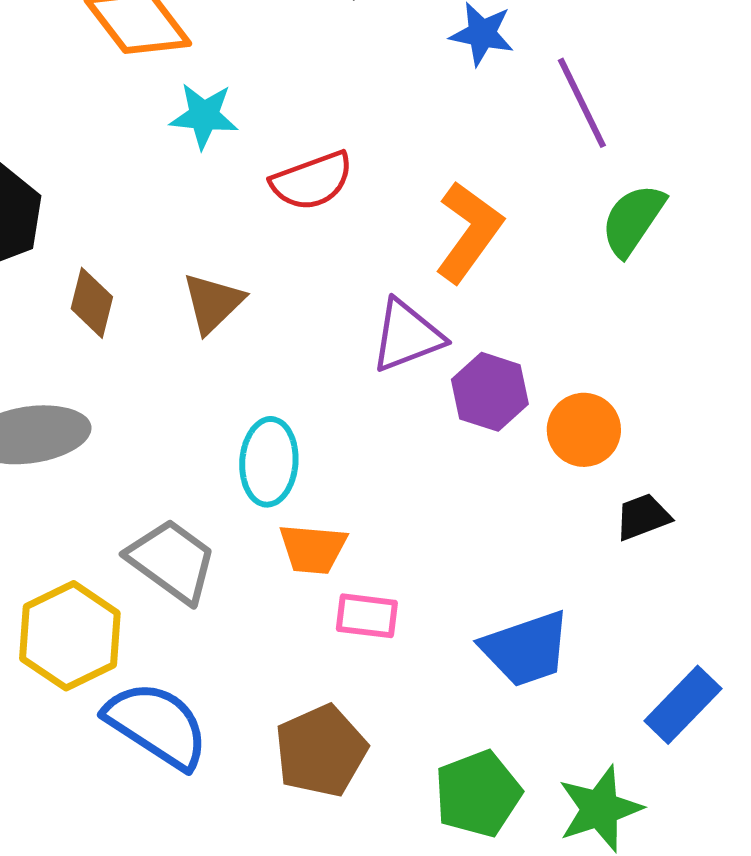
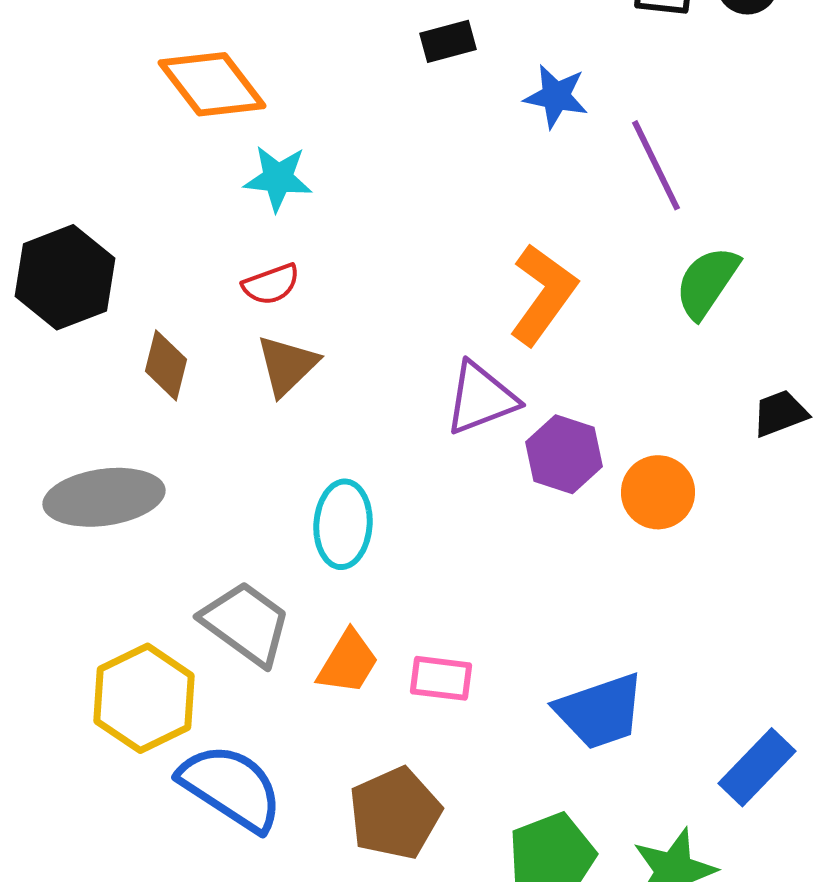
red semicircle: (312, 181) -> (271, 284), moved, size x0.7
black trapezoid: (643, 517) -> (780, 413), moved
orange trapezoid: (313, 549) -> (348, 662), moved, turned -64

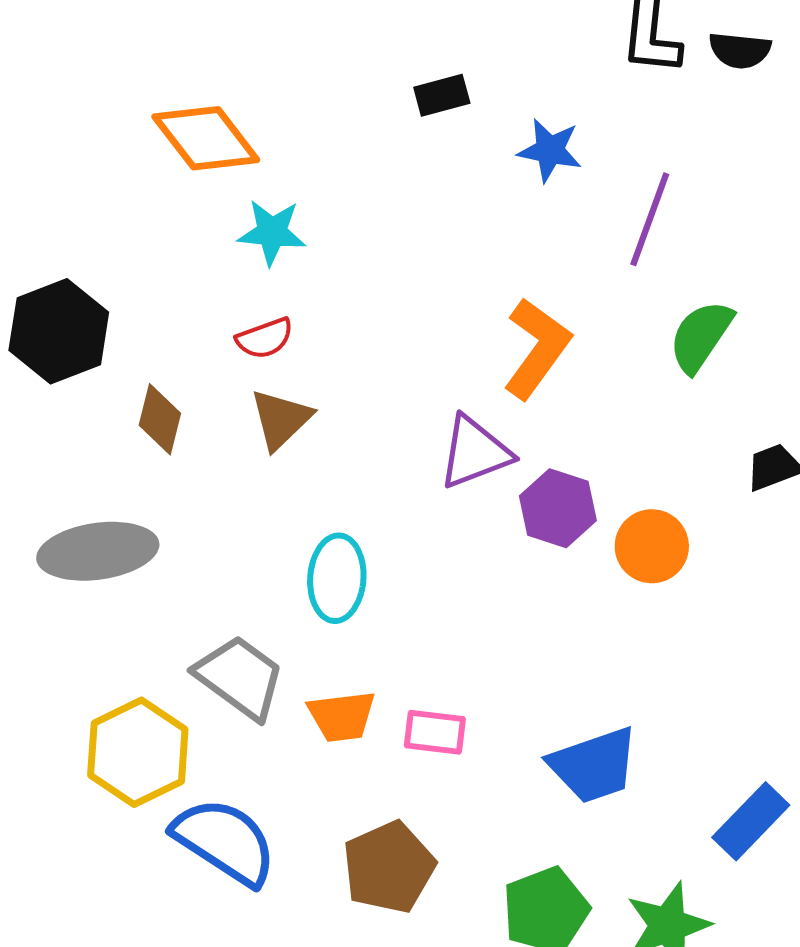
purple line: (656, 165) -> (650, 219), turned 46
orange trapezoid: (348, 662) -> (342, 716), turned 52

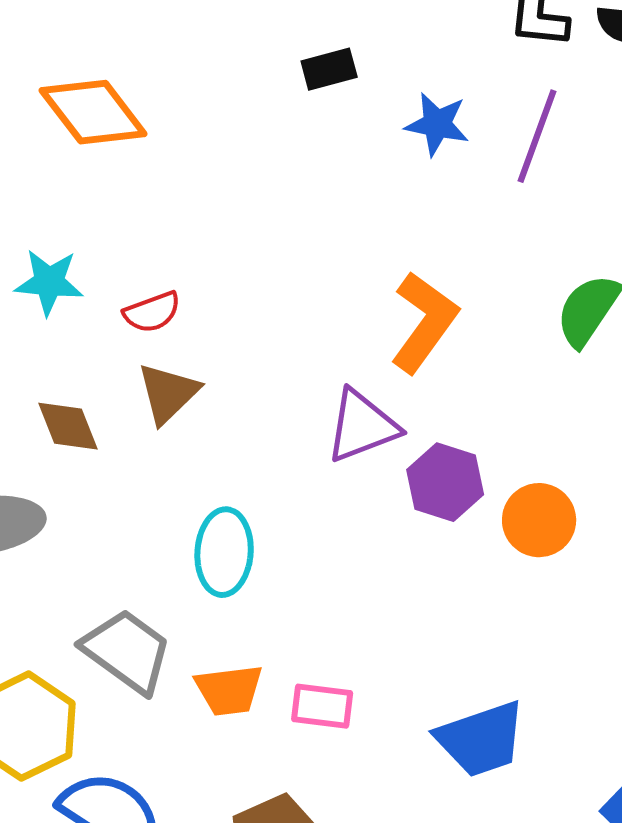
purple line: (650, 219) -> (537, 136), moved
cyan star: (272, 232) -> (49, 282), moved
brown diamond: (160, 419) -> (68, 426), moved, turned -36

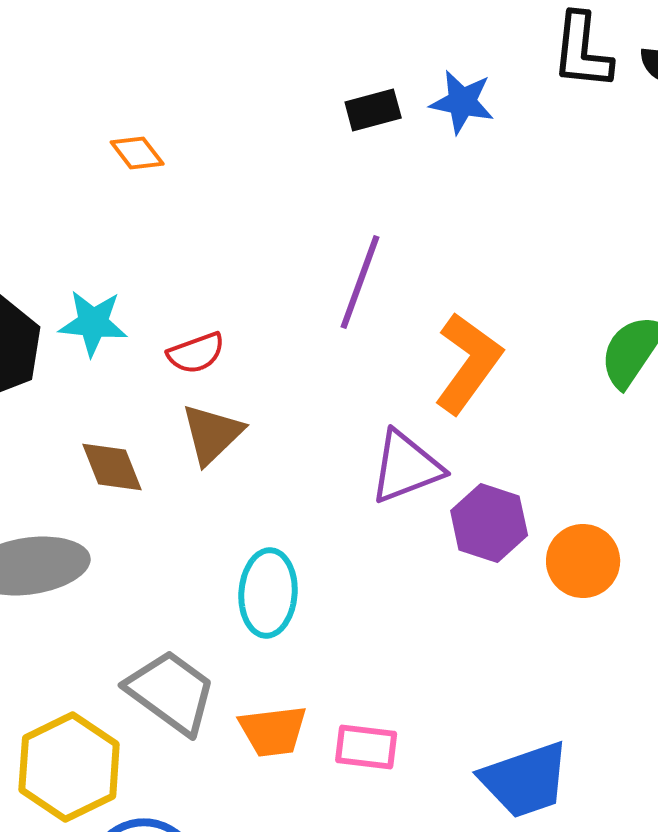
orange diamond: (93, 112) -> (137, 153), size x0.5
blue star: (437, 124) -> (462, 102), moved
purple line: (537, 136) -> (360, 282), moved

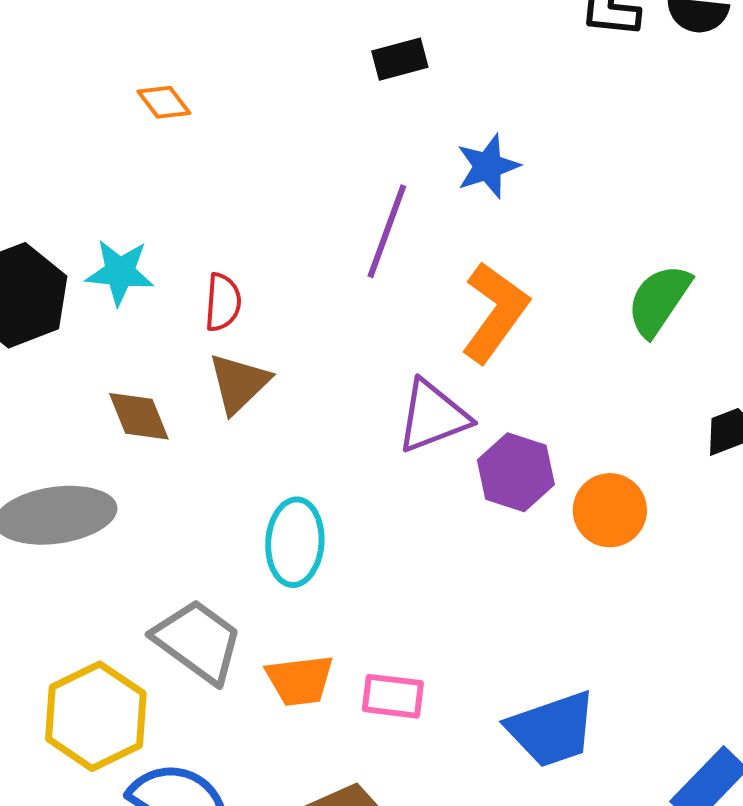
blue star: (462, 102) -> (488, 166), moved, turned -30
red semicircle: (196, 353) -> (223, 302), turned -66

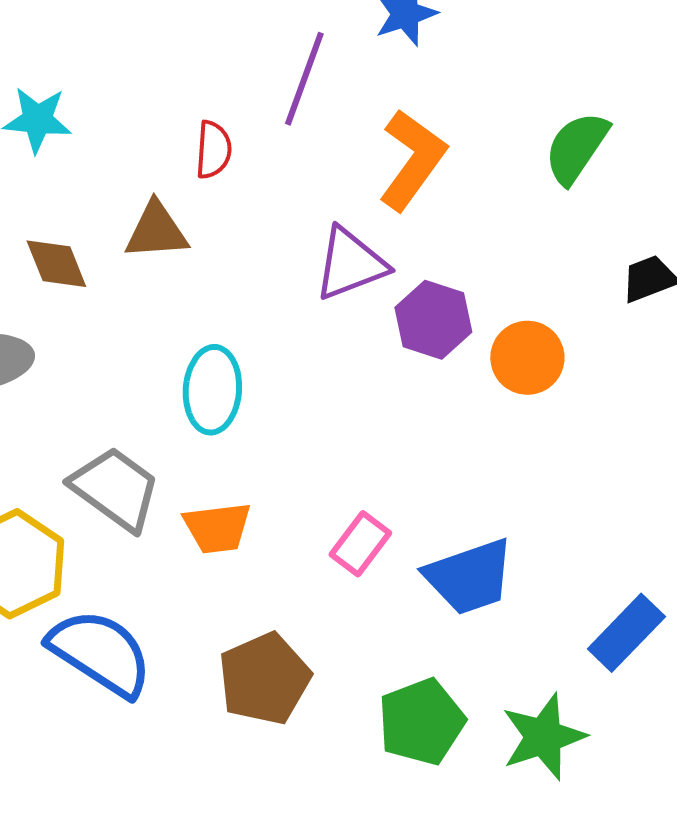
red semicircle: (223, 302) -> (213, 150), moved
brown triangle: (239, 383) -> (156, 231), turned 40
pink rectangle: (393, 696) -> (360, 544), moved, turned -60

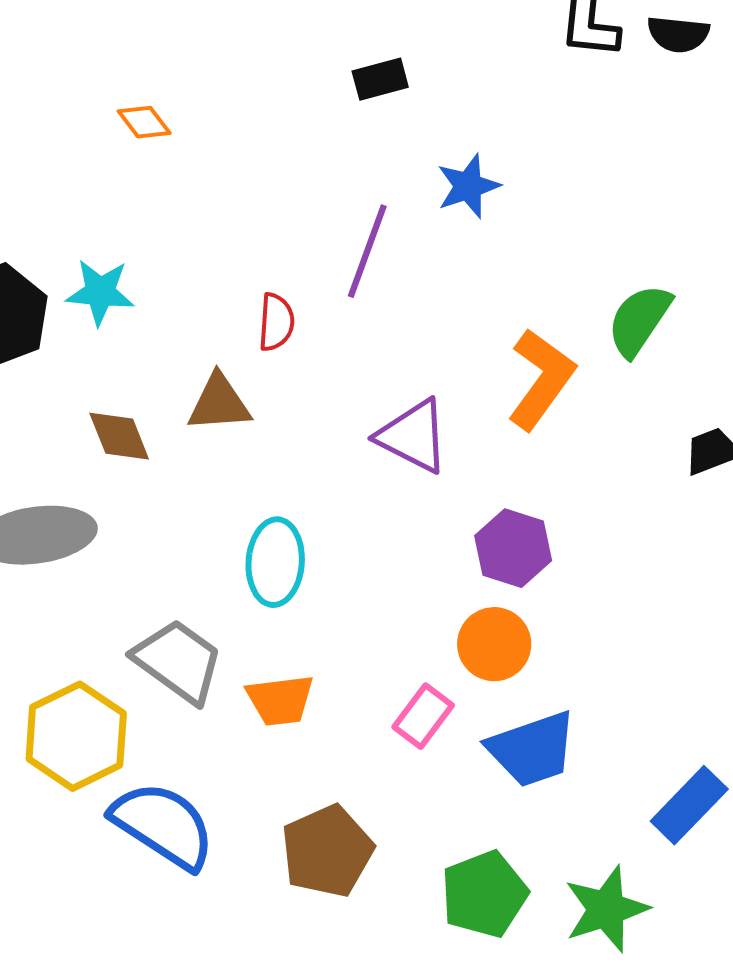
orange L-shape: (412, 160) -> (541, 379), moved
purple triangle: (350, 264) -> (413, 436), turned 48
purple hexagon: (433, 320) -> (513, 548), moved
orange circle: (527, 358) -> (494, 644), moved

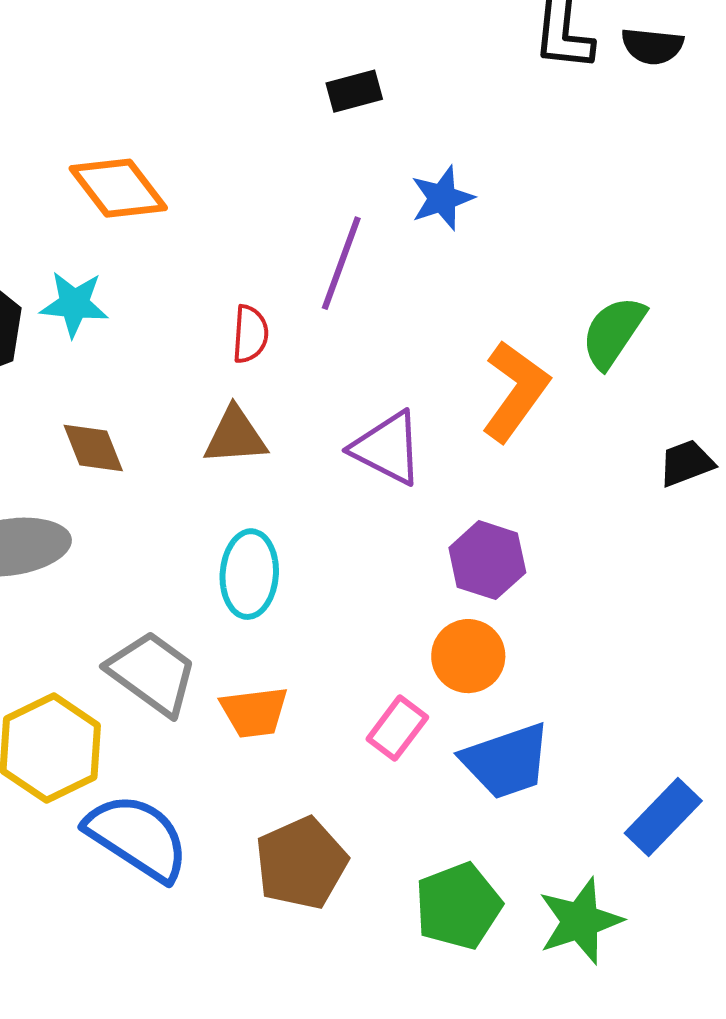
orange diamond: (144, 122) -> (118, 188), moved, size x1.8
brown triangle: (219, 403) -> (235, 436), moved

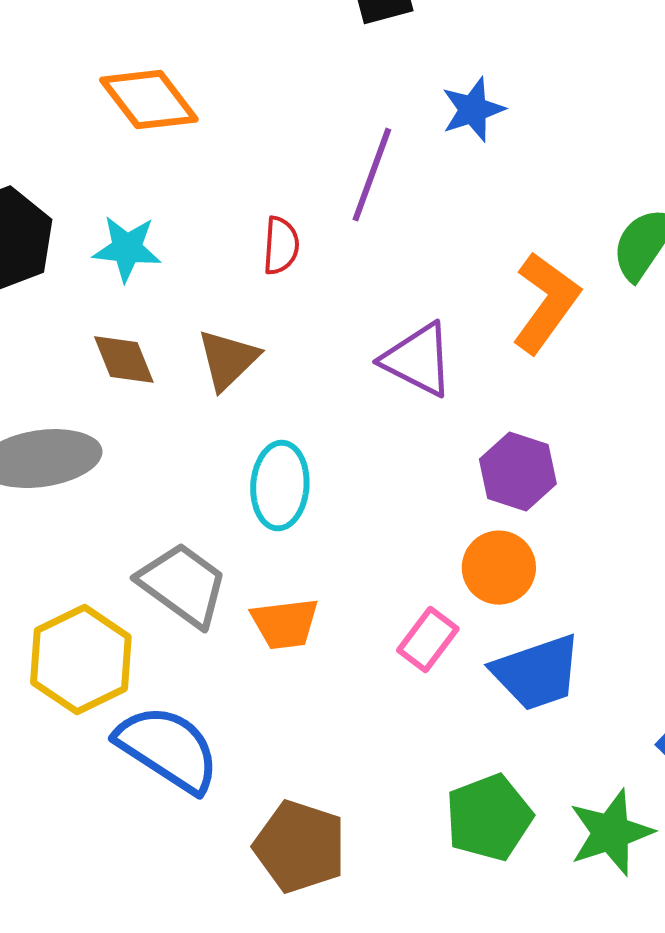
cyan star: (74, 304) -> (127, 249), moved
brown triangle: (235, 436) -> (228, 360), moved, turned -40
brown pentagon: (301, 863) -> (300, 847), moved, turned -30

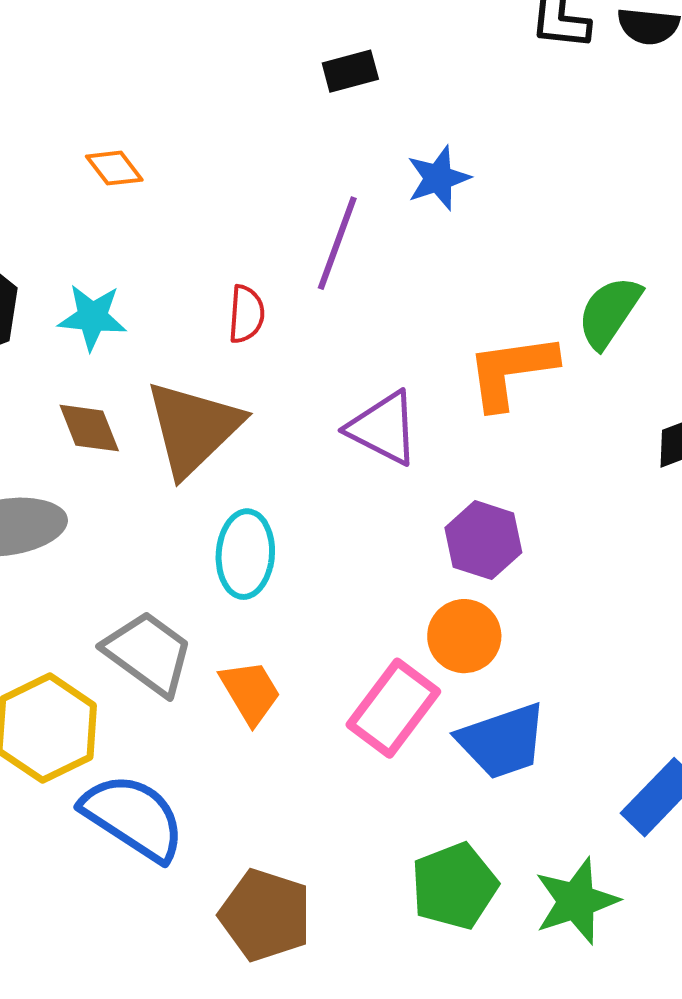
orange diamond: (149, 100) -> (114, 168), size x0.6
orange L-shape: (546, 303) -> (511, 371), turned -134
brown triangle: (228, 360) -> (193, 428), size x1.6
orange trapezoid: (285, 624) -> (250, 692), turned -114
pink rectangle: (428, 640) -> (393, 708), size x1.5

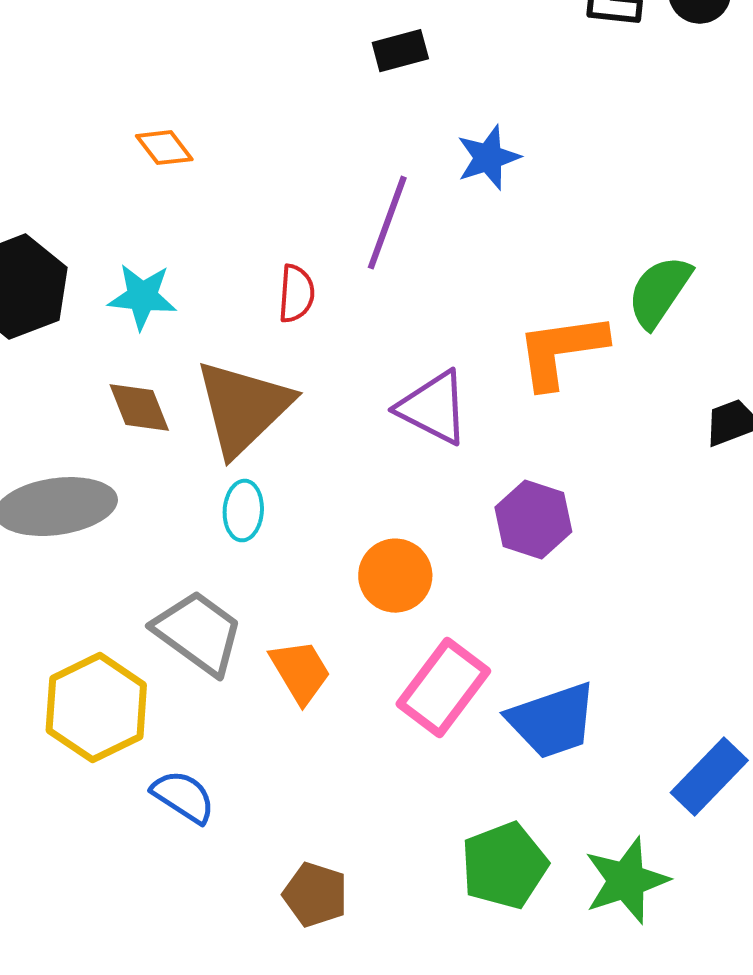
cyan ellipse: (245, 554) -> (243, 511), moved, size x0.7
orange circle: (464, 636) -> (395, 576), moved
blue semicircle: (133, 817) -> (183, 797), size x0.6
brown pentagon: (265, 915) -> (315, 895), size x0.7

